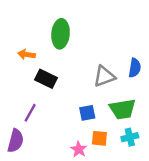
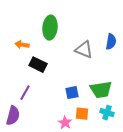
blue semicircle: (135, 68) -> (111, 42), moved
gray triangle: (104, 76) -> (84, 50), moved, turned 42
cyan cross: (130, 137) -> (107, 113), turned 32

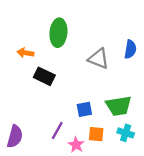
purple line: (25, 93) -> (57, 131), moved

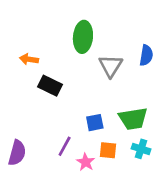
green ellipse: (58, 33) -> (83, 37), moved
gray triangle: (99, 59) -> (111, 66), turned 40

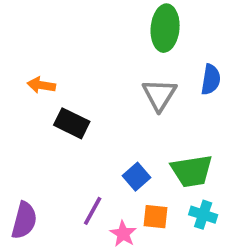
green ellipse: (83, 37) -> (165, 28), moved
blue square: (95, 123) -> (136, 177), turned -30

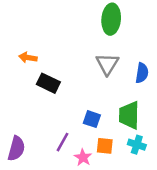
blue semicircle: (211, 80) -> (142, 73), moved
green trapezoid: (192, 171) -> (129, 115), turned 100
blue square: (136, 177) -> (92, 119), turned -30

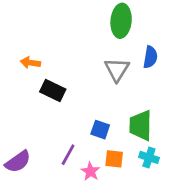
blue semicircle: (142, 73) -> (150, 57), moved
purple semicircle: (16, 148) -> (18, 162), turned 40

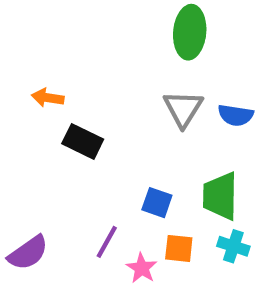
blue semicircle: (150, 57) -> (236, 115), moved, turned 90

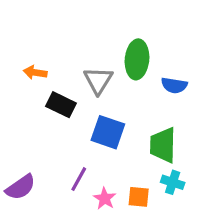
green ellipse: (190, 32) -> (137, 59), moved
gray triangle: (183, 109) -> (98, 80), moved
blue square: (157, 203) -> (108, 132), moved, size x1.5
orange square: (179, 248) -> (139, 197), moved

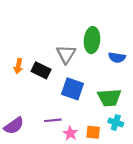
orange arrow: (35, 72) -> (18, 66), moved, turned -88
green trapezoid: (163, 145) -> (109, 98), turned -95
purple line: (79, 179) -> (53, 120), turned 56

